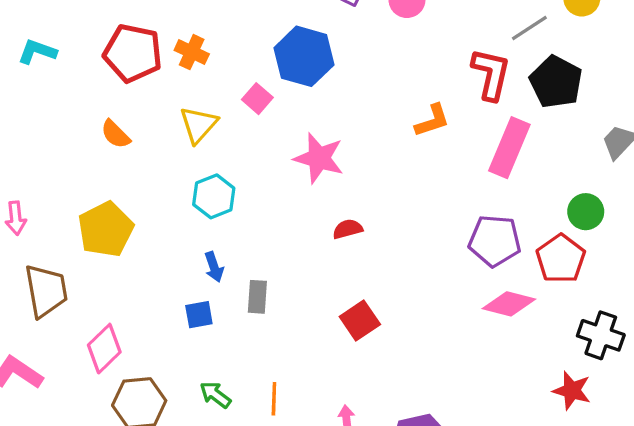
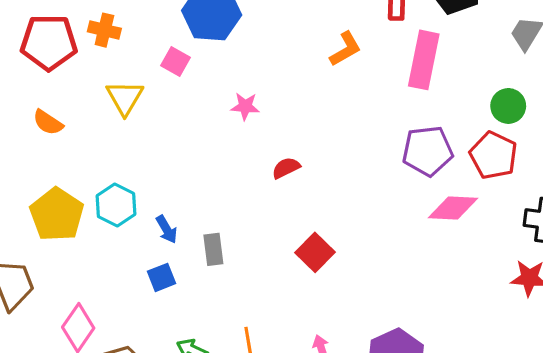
pink star: (319, 158) -> (245, 106), size x0.6
cyan hexagon: (214, 196) -> (116, 205), moved

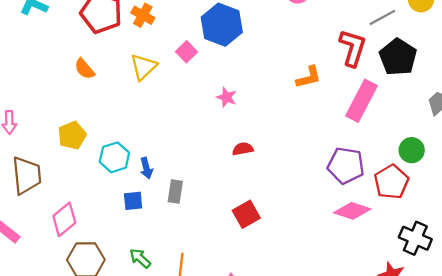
cyan hexagon: (116, 205) -> (114, 157), moved
yellow pentagon: (57, 214) -> (72, 135), size x0.7

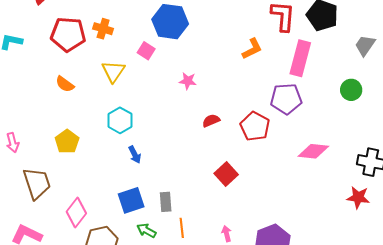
cyan hexagon: (114, 157) -> (120, 120), moved
purple pentagon: (346, 166) -> (286, 99), moved
red pentagon: (391, 182) -> (255, 126), moved
gray rectangle: (175, 192) -> (166, 202), moved
blue square: (133, 201) -> (131, 200), moved, size x1.5

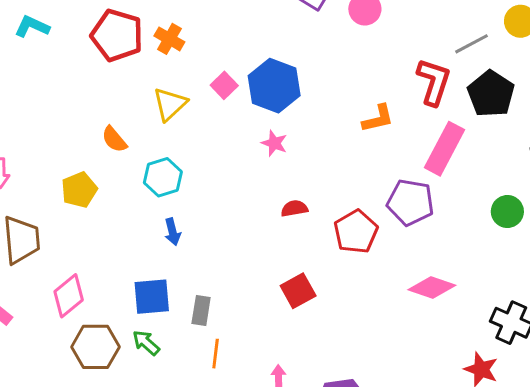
blue hexagon: (170, 22) -> (274, 86), moved
orange semicircle: (65, 84) -> (114, 139), moved
green arrow: (147, 231) -> (146, 343), moved

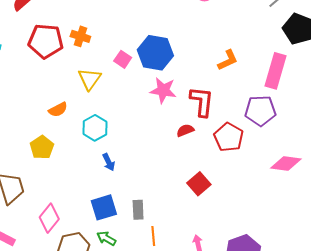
red L-shape: (434, 82) -> (202, 102), moved
orange semicircle: (114, 139) -> (58, 110), turned -66
pink star: (274, 143) -> (163, 90), size x1.5

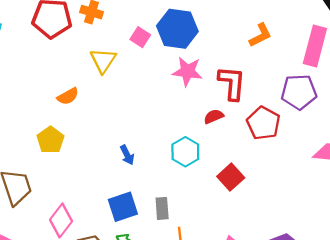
cyan hexagon: (95, 128) -> (185, 152), moved

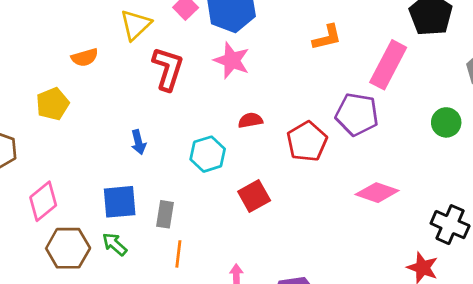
red L-shape: (232, 83) -> (168, 69), moved

